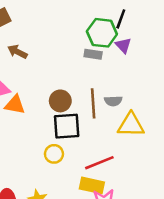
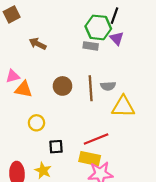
brown arrow: (17, 52) -> (38, 44), moved
black square: (67, 126) -> (56, 147), moved, size x0.6
yellow circle: (54, 154) -> (36, 123), moved

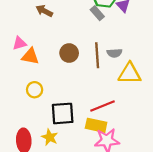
gray rectangle: (91, 46) -> (97, 13), turned 40
yellow circle: (36, 123) -> (35, 90), moved
black square: (56, 147) -> (63, 113), size x1.6

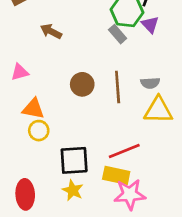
gray semicircle: (114, 53) -> (150, 83), moved
orange triangle: (30, 56) -> (33, 109), moved
yellow star: (50, 137) -> (73, 190), moved

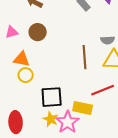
brown circle: (82, 84) -> (38, 32), moved
brown line: (118, 87) -> (85, 57), moved
red line: (124, 151) -> (103, 90), moved
pink star: (130, 194) -> (68, 122), moved, turned -30

